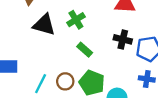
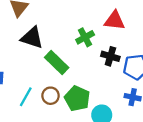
green cross: (76, 20) -> (85, 37), moved
green rectangle: (85, 50) -> (57, 62), moved, size x1.5

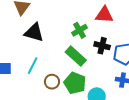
green rectangle: (57, 62) -> (76, 56), moved
cyan line: (26, 97) -> (33, 66), moved

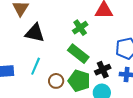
black cross: (102, 46) -> (103, 70), moved, turned -35

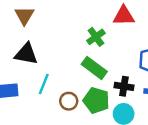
black triangle: (35, 33) -> (26, 54), moved
black cross: (103, 70) -> (124, 86), turned 35

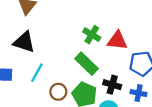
red triangle: (124, 16) -> (117, 41), moved
green cross: (96, 37) -> (92, 35), turned -30

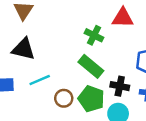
red triangle: (117, 41) -> (123, 18), moved
cyan line: (37, 73) -> (40, 80), turned 42

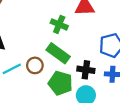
brown circle: (64, 98) -> (35, 65), moved

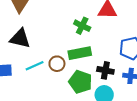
green rectangle: (58, 53) -> (80, 53), turned -50

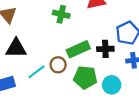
green cross: (82, 26) -> (61, 14), moved
black cross: (105, 70) -> (105, 49), moved

